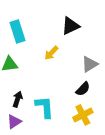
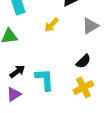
gray triangle: (90, 64) -> (90, 26), moved
black arrow: (18, 99) -> (17, 72), turned 35

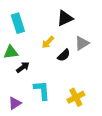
black semicircle: (83, 61) -> (64, 55), moved
black arrow: (17, 72) -> (23, 67), moved

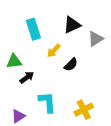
cyan rectangle: (18, 23) -> (33, 29), moved
gray triangle: (82, 43) -> (96, 39), moved

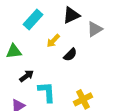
cyan rectangle: (33, 29) -> (33, 20), turned 60
black arrow: (27, 77) -> (27, 76), moved

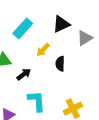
black semicircle: (70, 55) -> (60, 64), turned 136
black arrow: (27, 76) -> (24, 74), moved

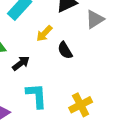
black semicircle: (60, 64) -> (65, 50), turned -32

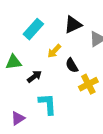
yellow cross: (81, 105) -> (88, 84), moved

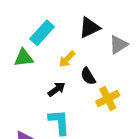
green triangle: (13, 62) -> (24, 58), moved
black arrow: (34, 76) -> (57, 89), moved

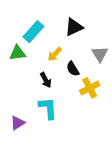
gray triangle: (118, 45) -> (100, 54), moved, turned -30
black arrow: (57, 89) -> (46, 80), turned 98

